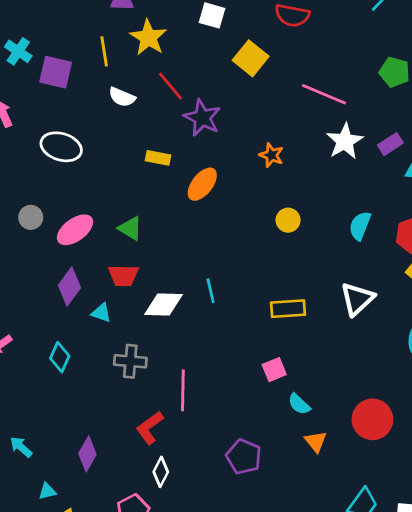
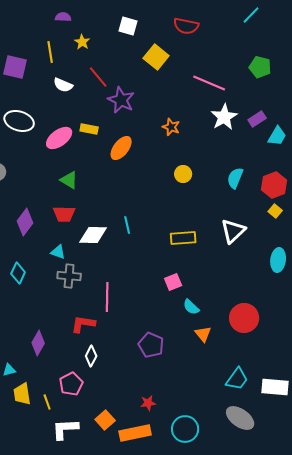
yellow star: (148, 38) -> (82, 42), size x0.6
pink ellipse: (75, 230) -> (59, 138), moved
cyan triangle: (101, 313) -> (58, 252), moved
red L-shape: (150, 428) -> (83, 324), turned 45

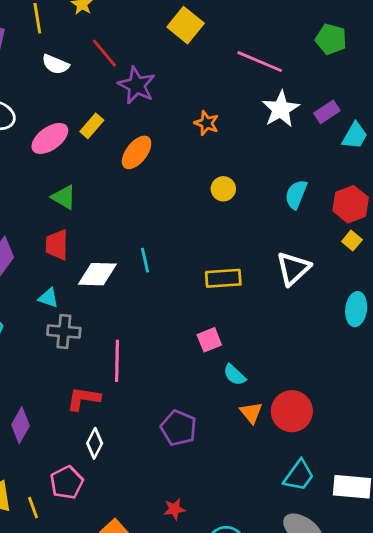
yellow rectangle: (89, 129) -> (92, 126), turned -60
red trapezoid: (64, 214) -> (57, 245), turned 90
red circle: (244, 318) -> (292, 411), moved

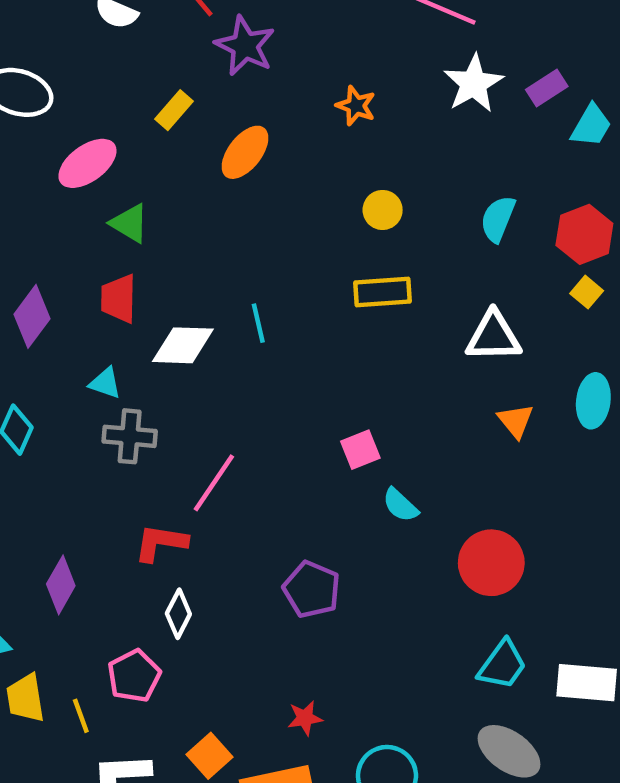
pink ellipse: (50, 138) -> (87, 163), moved
white triangle: (293, 269) -> (493, 336), turned 42
yellow rectangle: (223, 278) -> (383, 292), moved
pink line: (117, 361) -> (214, 483), turned 33
orange triangle: (251, 413) -> (516, 421), moved

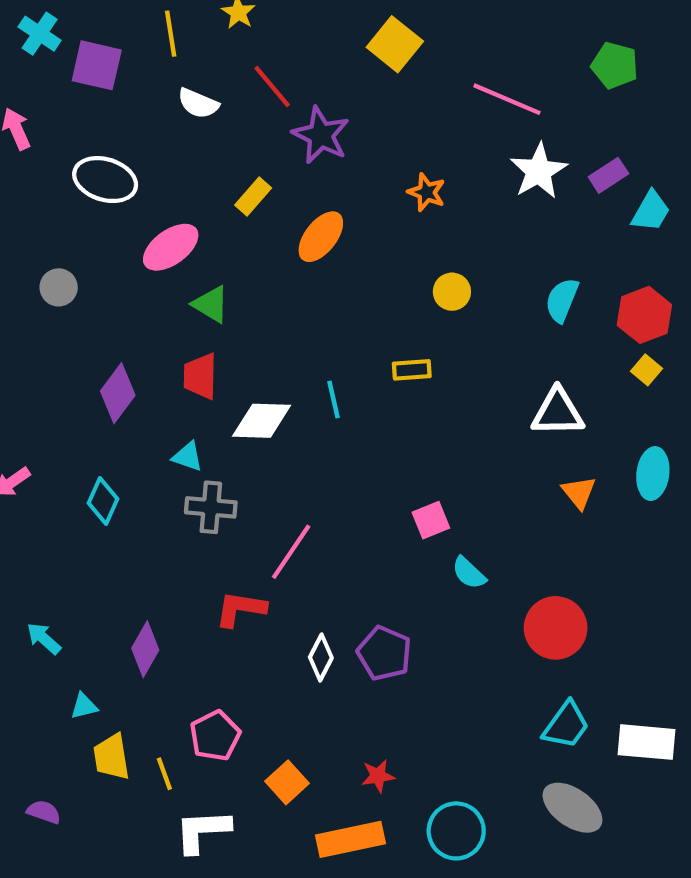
yellow rectangle: (383, 292) -> (412, 370), moved, size x0.7
white diamond: (178, 614) -> (321, 658), moved
orange square: (209, 756) -> (287, 782), moved

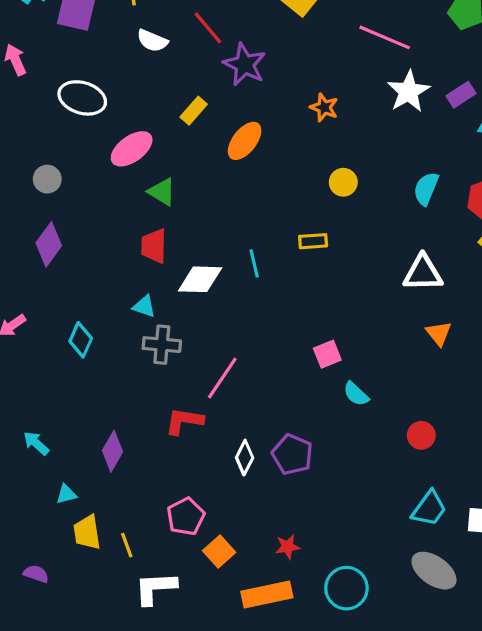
purple diamond: (118, 393) -> (49, 244), moved
red circle: (556, 628) -> (421, 435), size x0.6
pink pentagon: (215, 736) -> (186, 516), moved

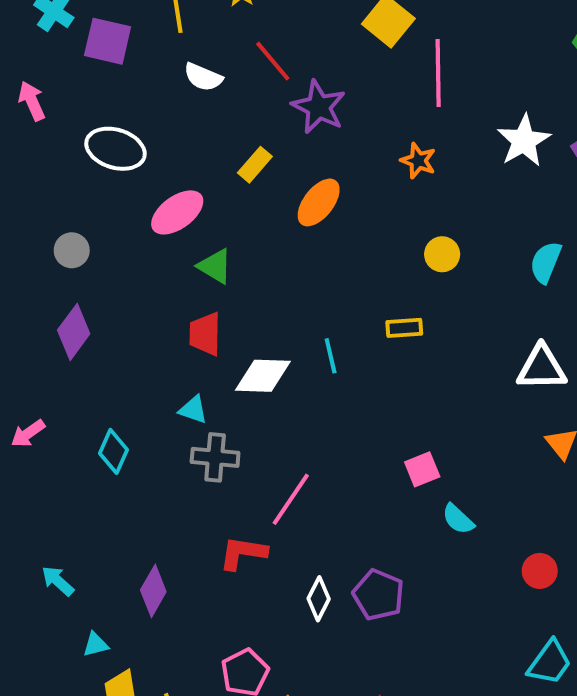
pink line: (385, 37) -> (438, 73), moved, turned 66

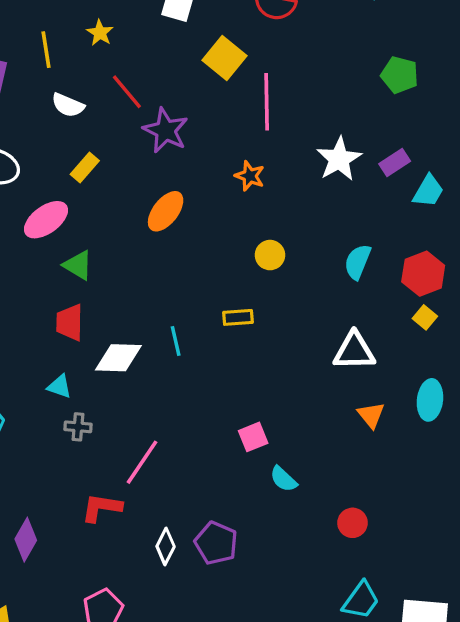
yellow rectangle: (255, 165) -> (85, 167), moved
gray cross: (215, 457) -> (78, 427), size x0.7

